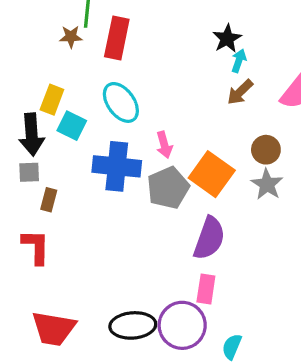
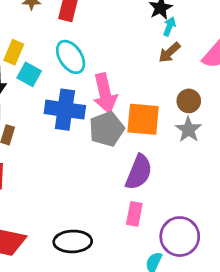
pink arrow: (164, 145) -> (105, 93), size x1.8
orange square: (212, 174) -> (143, 119), turned -33
purple circle: (182, 325) -> (180, 237), moved

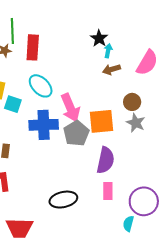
brown arrow: (169, 52) -> (112, 69), turned 36
black ellipse: (73, 241) -> (63, 200), moved

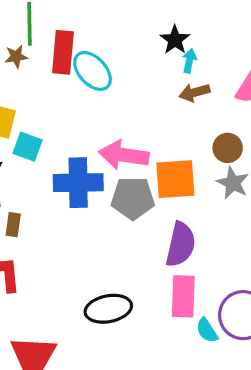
cyan ellipse: (41, 86) -> (93, 71), moved
pink arrow: (70, 108) -> (124, 155), turned 120
gray pentagon: (76, 133) -> (133, 198), turned 30
pink rectangle: (108, 191) -> (183, 296), size x1.4
cyan semicircle: (128, 224) -> (207, 330), moved, turned -49

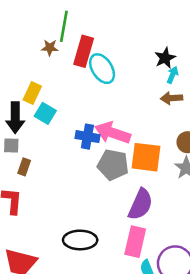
blue cross: (78, 183) -> (87, 137), moved, size x0.7

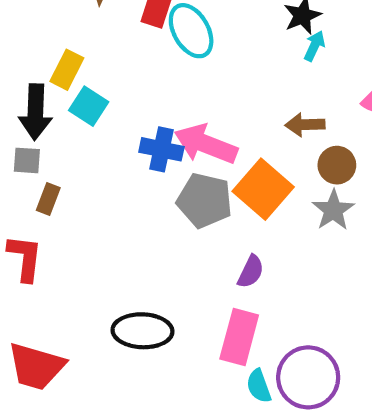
brown arrow: (172, 98) -> (305, 125), moved
orange square: (146, 157) -> (263, 189), turned 32
purple semicircle: (141, 204) -> (251, 272), size x0.6

